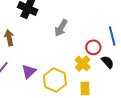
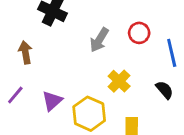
red circle: (93, 47) -> (139, 33), moved
yellow cross: (83, 64) -> (119, 81), moved

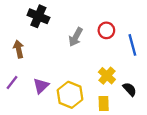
yellow cross: (119, 81) -> (107, 76), moved
black semicircle: (164, 90) -> (130, 89), moved

